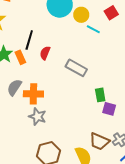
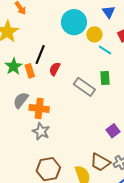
green rectangle: (100, 95) -> (105, 78), moved
purple square: (109, 109) -> (113, 131), turned 32

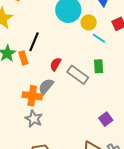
red semicircle: (55, 69) -> (56, 64), moved
gray semicircle: (21, 100) -> (46, 86), moved

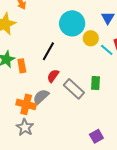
cyan line: (99, 38) -> (107, 50), moved
black line: (34, 42) -> (48, 51), moved

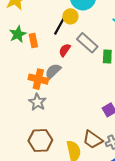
yellow circle: (91, 38) -> (70, 16), moved
gray rectangle: (74, 89) -> (87, 43), moved

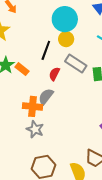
yellow circle: (70, 16) -> (66, 39), moved
orange rectangle: (33, 41) -> (22, 69), turned -32

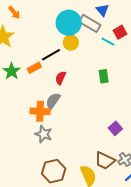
black line: (46, 50) -> (51, 55), turned 42
gray rectangle: (76, 63) -> (90, 23), moved
orange rectangle: (22, 69) -> (34, 68), moved, turned -64

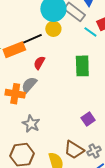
orange rectangle: (34, 68) -> (14, 50), size x1.5
green rectangle: (104, 76) -> (82, 66), size x1.5
gray star: (44, 134) -> (31, 124), moved

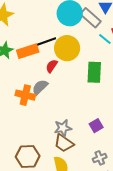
yellow circle: (53, 29) -> (67, 48), moved, size x1.6
gray star: (31, 124) -> (63, 128), moved, turned 30
brown trapezoid: (74, 150) -> (64, 143), moved

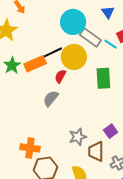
gray rectangle: (90, 18) -> (90, 38), moved
orange cross: (25, 95) -> (30, 148), moved
brown trapezoid: (64, 143) -> (96, 151), moved, turned 60

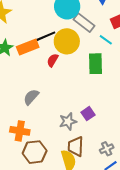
cyan line: (111, 44) -> (106, 40), moved
gray semicircle: (51, 98) -> (31, 97), moved
purple square: (111, 131) -> (88, 114), moved
brown trapezoid: (96, 151) -> (76, 146), moved

